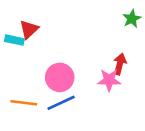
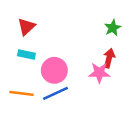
green star: (132, 19) -> (113, 28), moved
cyan rectangle: (14, 40) -> (26, 55), moved

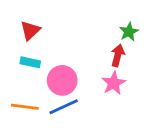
red arrow: (109, 58) -> (118, 55), moved
pink star: (99, 73) -> (114, 83), turned -30

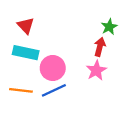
red triangle: (30, 30) -> (26, 26), turned -30
cyan rectangle: (30, 62) -> (26, 53), size x1.5

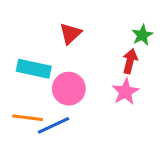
red triangle: (26, 26) -> (70, 34), moved, turned 30
blue line: (54, 90) -> (54, 125), moved

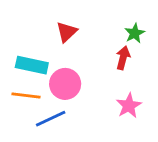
pink star: (125, 92) -> (129, 106), moved
orange line: (28, 118) -> (26, 95), moved

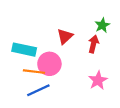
red triangle: (67, 32) -> (65, 36), moved
orange line: (26, 95) -> (34, 72), moved

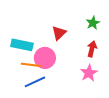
red arrow: (94, 44) -> (92, 49), moved

